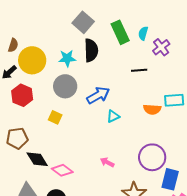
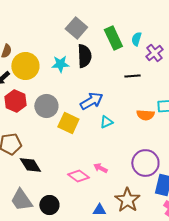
gray circle: (65, 86) -> (46, 106), moved
yellow square: (55, 117) -> (68, 123), moved, size x1.5
pink diamond: (62, 170) -> (78, 176), moved

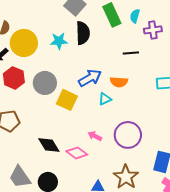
purple cross: (154, 53) -> (153, 30), turned 30
orange semicircle: (145, 115) -> (119, 82), moved
purple circle: (145, 163) -> (128, 135), moved
black diamond: (30, 165) -> (49, 145), moved
pink arrow: (100, 168) -> (95, 136), moved

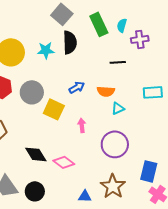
blue arrow: (90, 78) -> (77, 87), size x0.7
cyan triangle: (105, 99) -> (118, 108), moved
pink arrow: (95, 136) -> (82, 125), moved, turned 56

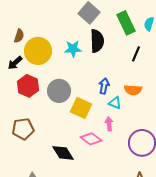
black line: (118, 62) -> (136, 54), moved, turned -63
blue arrow: (77, 87) -> (104, 86), turned -49
cyan triangle: (118, 108) -> (115, 103), moved, turned 48
pink diamond: (64, 162) -> (91, 139), moved

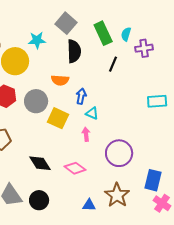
cyan star: (73, 49) -> (37, 40), moved
orange semicircle: (133, 90) -> (60, 80), moved
pink diamond: (91, 139) -> (75, 168), moved

